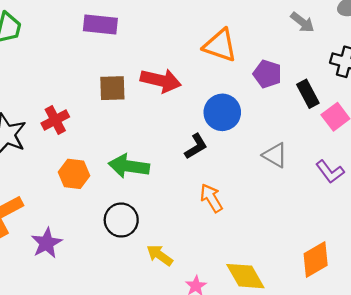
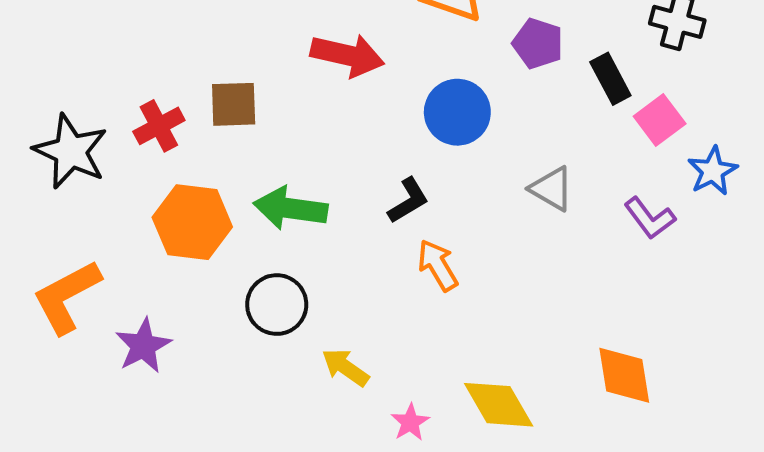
brown square: (112, 88) -> (234, 104), moved
black L-shape: (196, 146) -> (408, 200), moved
orange hexagon: (74, 174) -> (192, 222), size x1.4
orange diamond: (316, 260) -> (624, 375), turned -69

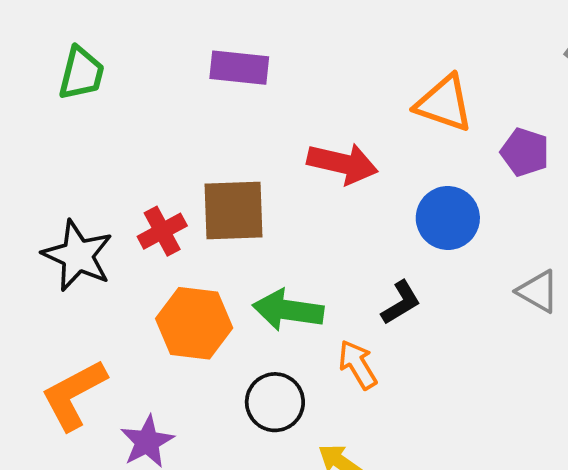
brown square: (234, 104) -> (234, 210), size x1.4
orange arrow: (438, 265) -> (358, 365), moved

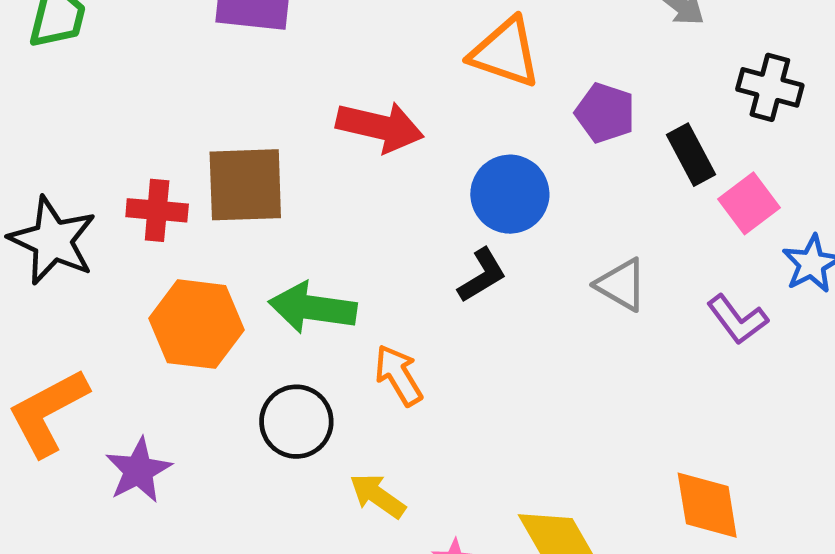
red cross: (162, 231) -> (157, 210), turned 33
black L-shape: (401, 303) -> (482, 275), moved

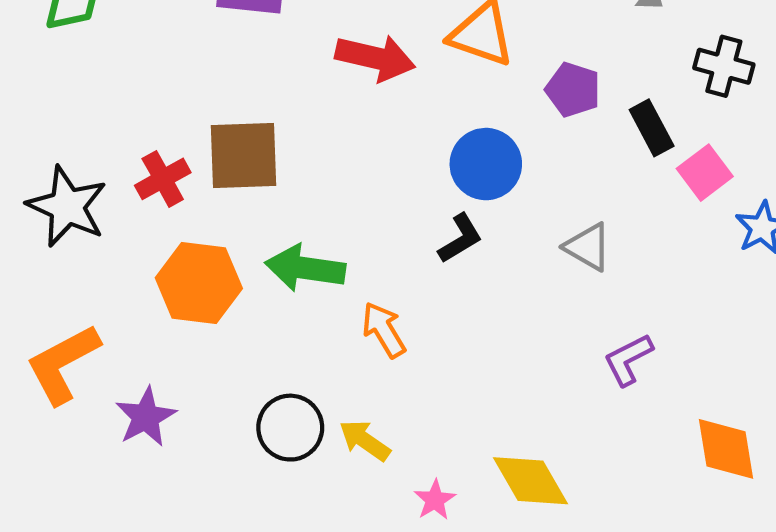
red arrow: (380, 127) -> (375, 58), moved
red cross: (157, 210) -> (163, 179), turned -34
purple L-shape: (737, 319) -> (628, 360), moved, turned 100
black circle: (296, 422) -> (290, 428), moved
orange diamond: (707, 505) -> (726, 449), moved

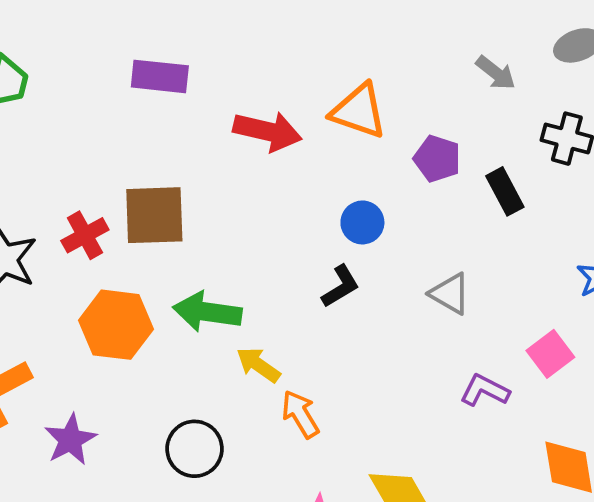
blue circle: (486, 164) -> (362, 222), size x0.7
pink square: (705, 173) -> (550, 354), moved
orange arrow: (384, 330) -> (300, 414), moved
purple L-shape: (628, 360) -> (485, 390), turned 54
yellow arrow: (365, 440) -> (258, 365), moved

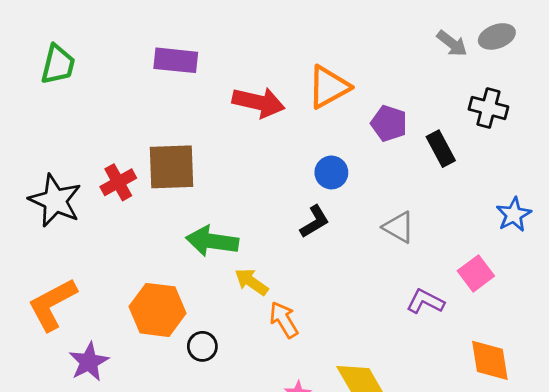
gray arrow: (496, 73) -> (452, 43), moved
orange triangle: (359, 111) -> (329, 87), turned -48
orange hexagon: (116, 325) -> (158, 310), moved
purple star: (70, 440) -> (89, 362), moved
black circle: (194, 449) -> (202, 346), size x0.7

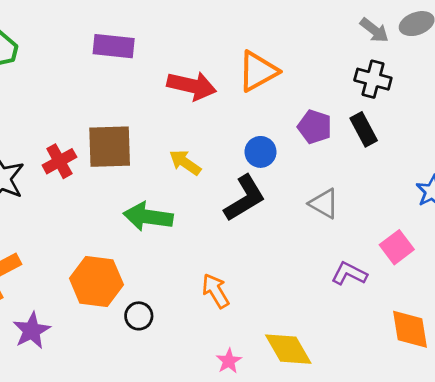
black cross: (488, 108) -> (373, 79), moved
purple pentagon: (389, 123) -> (315, 127), moved
black L-shape: (315, 222) -> (245, 198), size x1.5
yellow arrow: (251, 282) -> (185, 162), moved

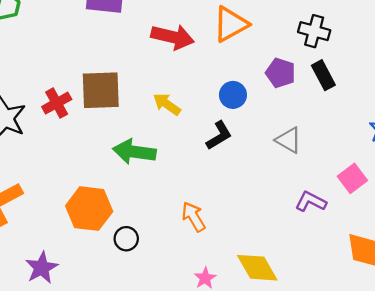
black cross: (373, 79) -> (314, 31), moved
black L-shape: (245, 198) -> (219, 135), size x0.7
purple star: (32, 331) -> (42, 268), moved

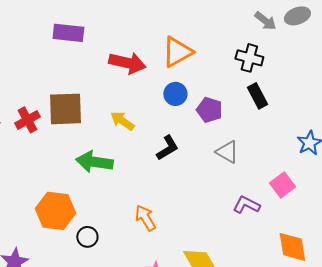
purple pentagon: (280, 73) -> (209, 110), moved
blue circle: (233, 95) -> (175, 94), moved

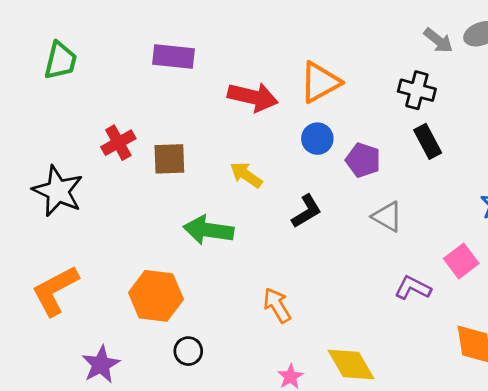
brown square: (65, 109) -> (169, 159), size x0.7
red cross: (27, 120) -> (118, 143), moved
black circle: (87, 237) -> (188, 351), moved

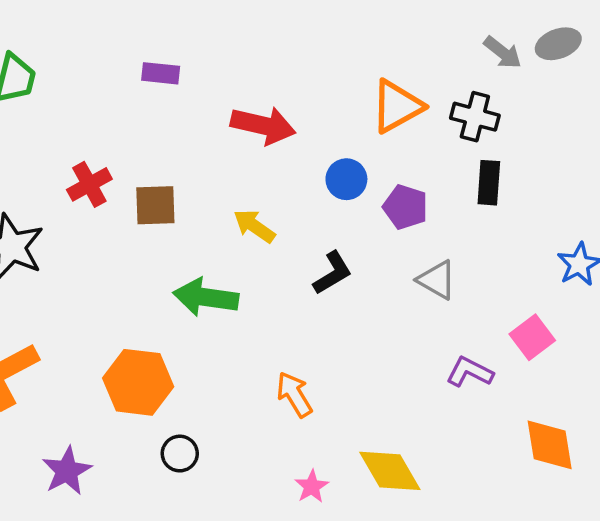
purple rectangle: (173, 57) -> (161, 73), size x0.7
orange triangle: (320, 82) -> (397, 106), moved
black rectangle: (428, 141) -> (489, 183), turned 32

